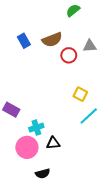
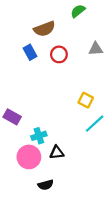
brown semicircle: (52, 40) -> (44, 29), moved
blue rectangle: (24, 41) -> (30, 52), moved
red circle: (69, 55) -> (59, 54), moved

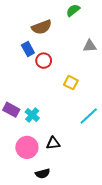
red circle: (59, 54) -> (44, 61), moved
yellow square: (86, 100) -> (71, 83), moved
cyan cross: (39, 136) -> (32, 115), moved, turned -32

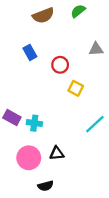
brown semicircle: (42, 27) -> (43, 15), moved
red circle: (44, 61) -> (60, 65), moved
cyan cross: (32, 115) -> (34, 123), turned -32

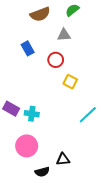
gray triangle: (96, 49) -> (64, 35), moved
black triangle: (57, 153) -> (63, 159), moved

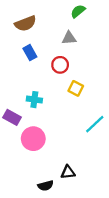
brown semicircle: (40, 14) -> (25, 23), moved
cyan cross: (32, 114) -> (34, 100), moved
pink circle: (27, 146) -> (33, 139), moved

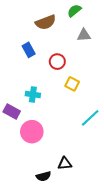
brown semicircle: (25, 23) -> (46, 22), moved
gray triangle: (69, 38) -> (84, 35), moved

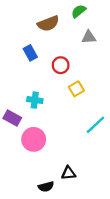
yellow square: (72, 84) -> (76, 89), turned 32

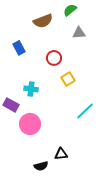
blue rectangle: (30, 53) -> (19, 48), moved

